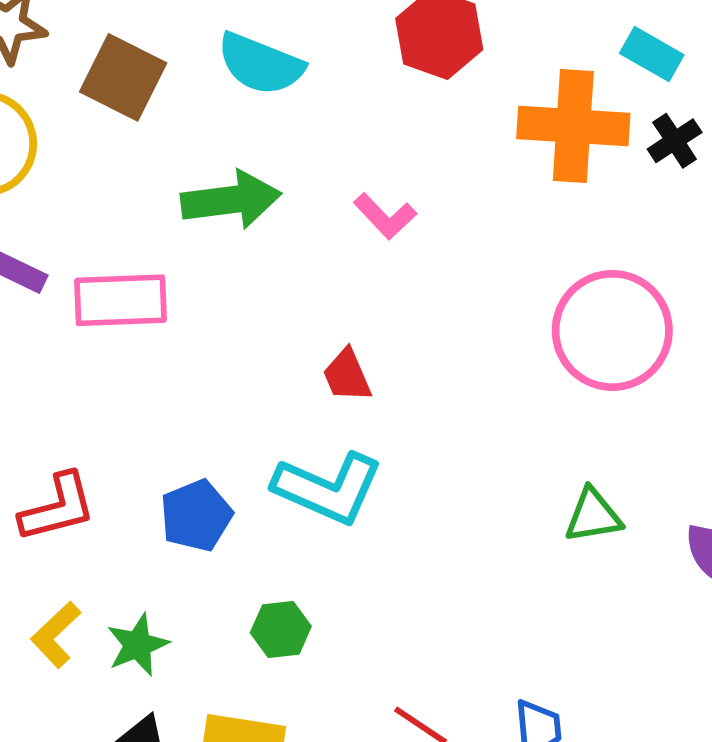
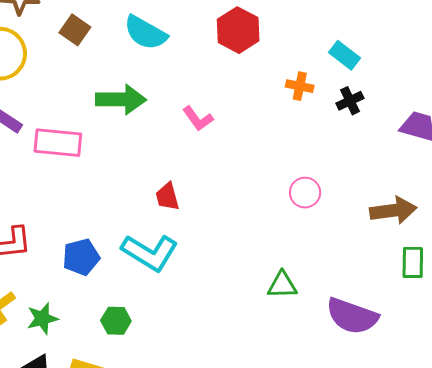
brown square: (123, 77) -> (75, 30), size x0.7
orange cross: (573, 126) -> (300, 86), size x0.5
pink circle: (612, 330) -> (305, 193), size x0.5

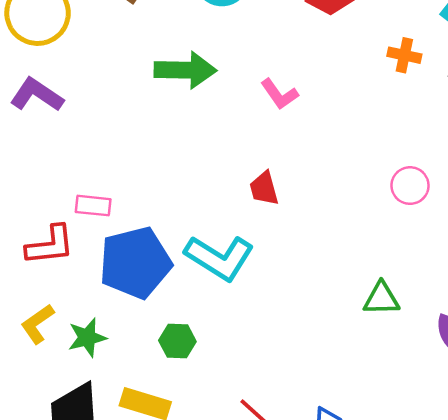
pink rectangle: (58, 143) -> (93, 206), moved, size x0.6
red trapezoid: (167, 197) -> (264, 188), moved
blue pentagon: (81, 257) -> (135, 263), size x1.6

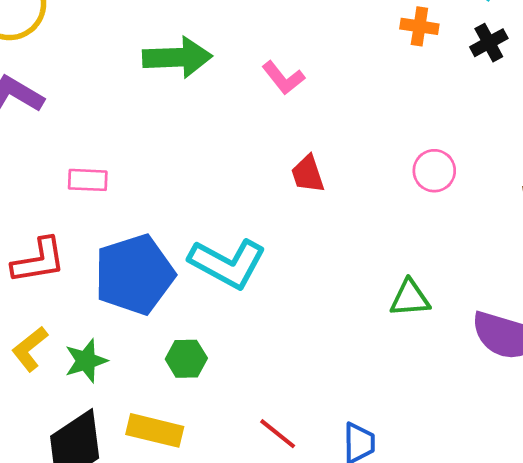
red trapezoid: (264, 188) -> (308, 174), moved
pink rectangle: (93, 206) -> (88, 180), moved

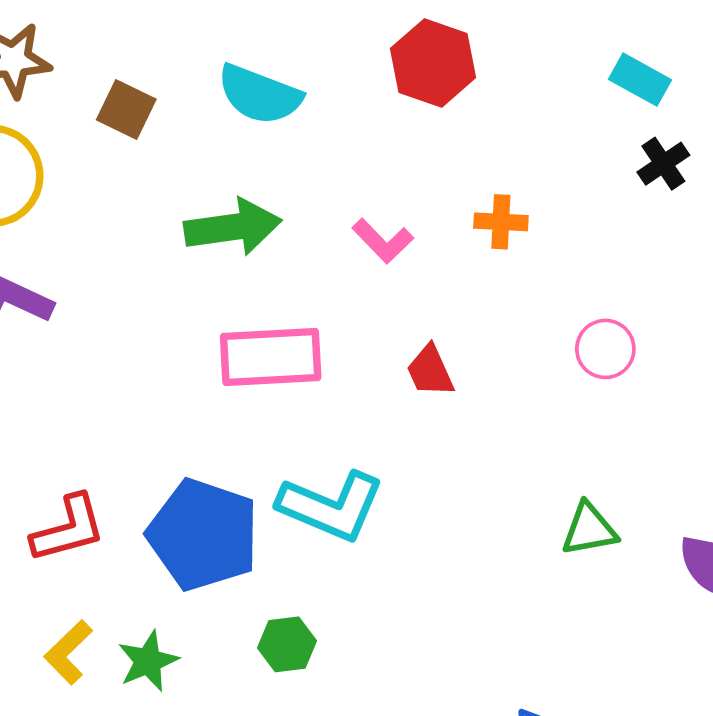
orange cross: (419, 26) -> (501, 222), moved
pink rectangle: (88, 180) -> (271, 357), moved, size x1.8
blue pentagon: (134, 274) -> (203, 535), turned -30

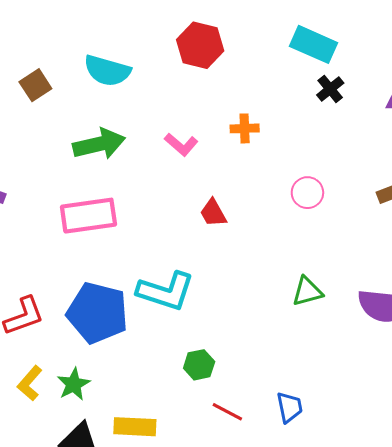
cyan rectangle: (640, 80) -> (313, 44), size x1.4
brown square: (126, 110) -> (35, 85), turned 36
pink rectangle: (271, 357) -> (88, 216), moved
green hexagon: (287, 644) -> (199, 365), moved

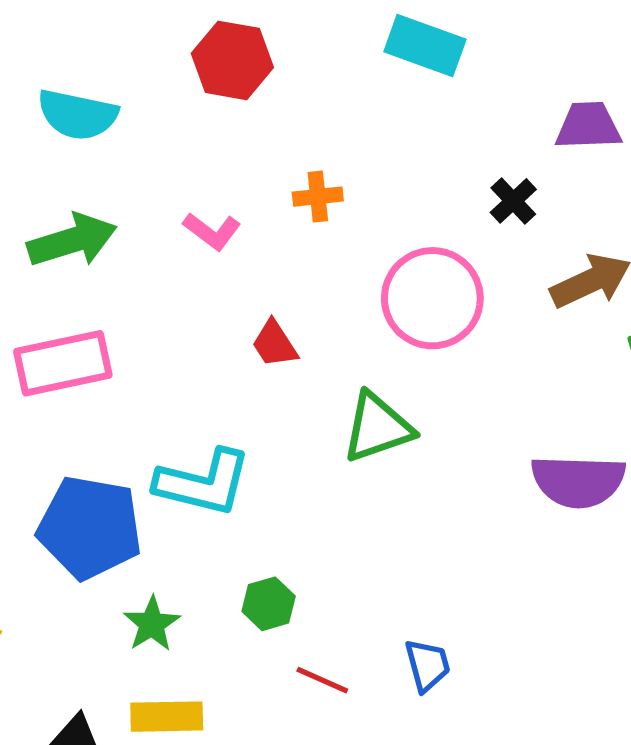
black cross: (330, 89) -> (513, 201), moved
pink circle: (307, 193) -> (432, 298), size x1.8
green triangle: (307, 291) -> (377, 427), moved, size x1.4
green star: (74, 384) -> (152, 624), moved

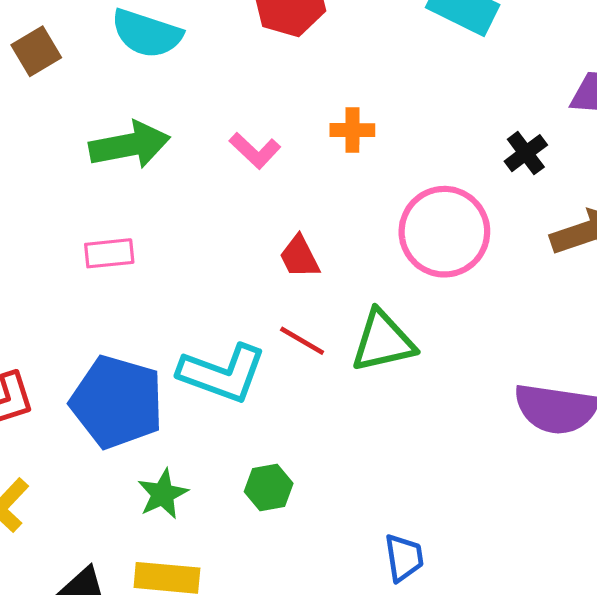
pink rectangle: (63, 363) -> (109, 253), size x0.6
red line: (322, 680) -> (302, 341), moved

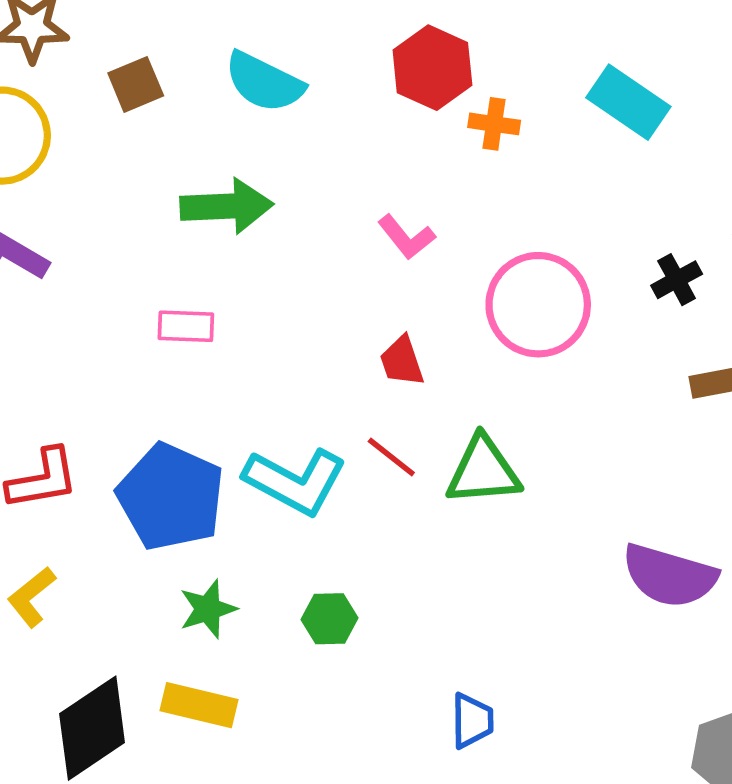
orange cross: (352, 130) -> (494, 124), moved
pink L-shape: (255, 151) -> (406, 237), moved
pink circle: (444, 232) -> (538, 305), moved

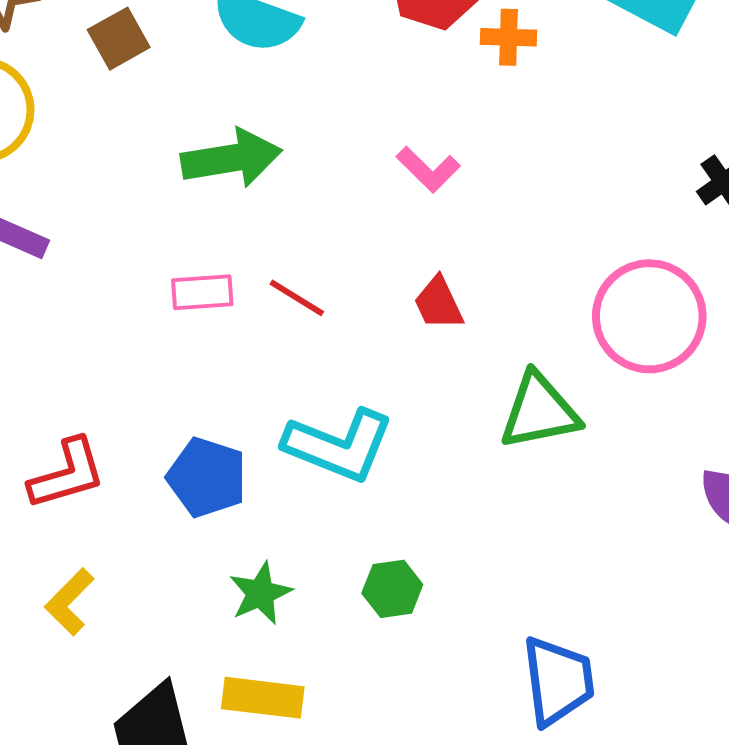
pink circle: (538, 305) -> (649, 316), moved
red line: (391, 457) -> (297, 298), moved
blue pentagon: (171, 497) -> (207, 477), size x0.7
blue trapezoid: (472, 721) -> (558, 681), size x1.5

